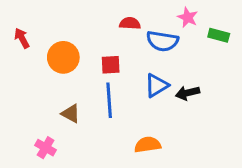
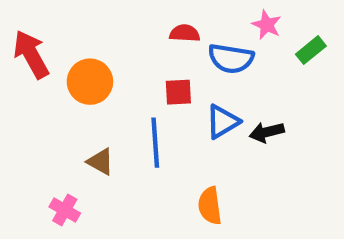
green rectangle: (219, 35) -> (311, 50), turned -54
red arrow: (22, 38) -> (31, 54), size x1.6
red square: (111, 65) -> (178, 92), moved
orange semicircle: (148, 145) -> (210, 206), turned -90

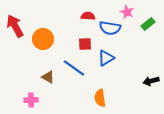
black arrow: (267, 132) -> (151, 81), moved
blue line: (155, 143) -> (74, 68), turned -50
pink cross: (65, 210) -> (31, 100), turned -32

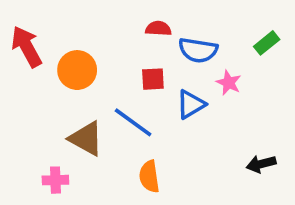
pink star: (127, 12) -> (229, 83), moved
brown triangle: (48, 77) -> (86, 139), size x1.5
black arrow: (151, 81) -> (261, 164), moved
orange semicircle: (100, 98) -> (149, 176), moved

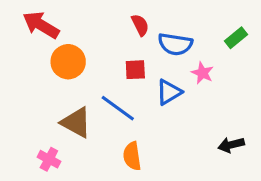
red semicircle: (158, 29) -> (140, 25), turned 60
red arrow: (27, 47) -> (41, 25), moved, turned -30
pink cross: (55, 180) -> (49, 159), turned 30

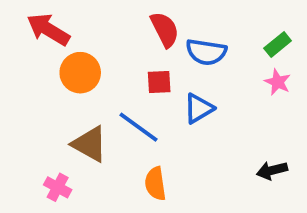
red semicircle: (140, 25) -> (165, 29), size x1.4
pink star: (202, 73) -> (278, 82), moved

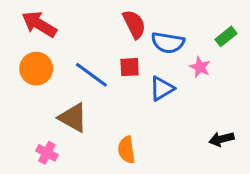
orange circle: (80, 73) -> (36, 69), moved
pink star: (278, 82) -> (200, 67), moved
blue line: (138, 127) -> (91, 75), moved

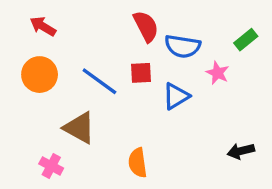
red arrow: (39, 24) -> (43, 26), size x0.7

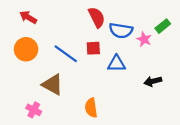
pink star: (218, 73) -> (144, 39), moved
blue triangle: (176, 96) -> (116, 64), turned 30
black arrow: (241, 151) -> (153, 81), moved

